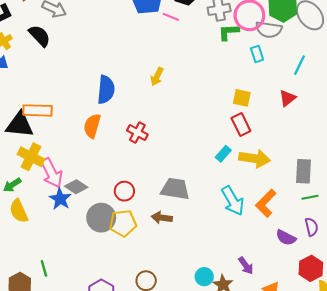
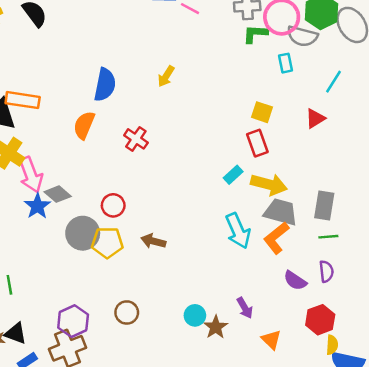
gray trapezoid: (175, 189) -> (281, 212), moved

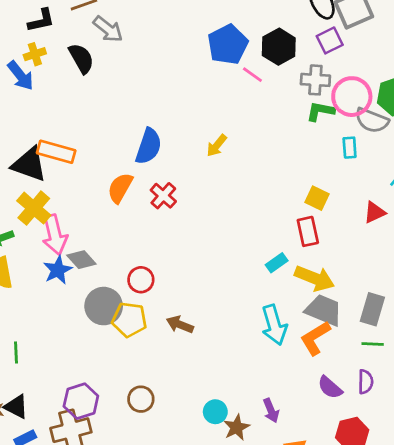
red cross: (136, 139) -> (163, 196), moved

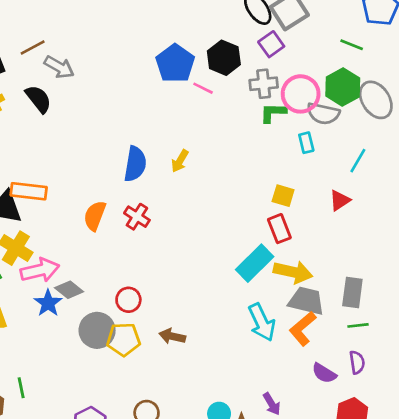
blue semicircle: (149, 146) -> (135, 164), moved
pink arrow: (55, 235) -> (40, 270), turned -81
cyan rectangle: (277, 263) -> (255, 263), size x1.8

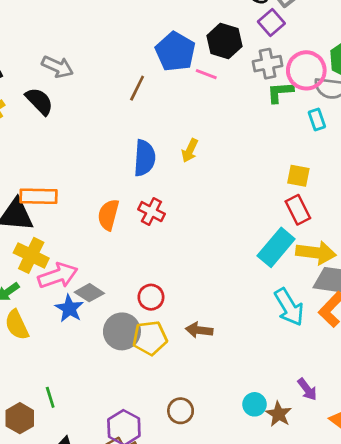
brown line: (33, 48) -> (137, 88), moved, turned -30

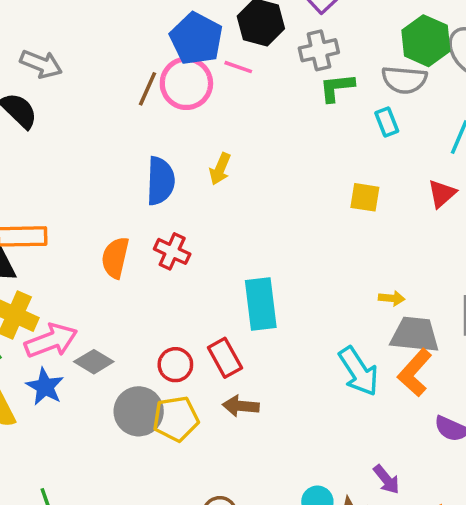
pink circle: (306, 70) -> (186, 83), moved
red rectangle: (298, 210) -> (225, 358), moved
cyan rectangle: (276, 247) -> (261, 304), moved, turned -45
yellow arrow: (316, 253) -> (392, 298), size x0.5
blue star: (69, 308) -> (45, 387), moved

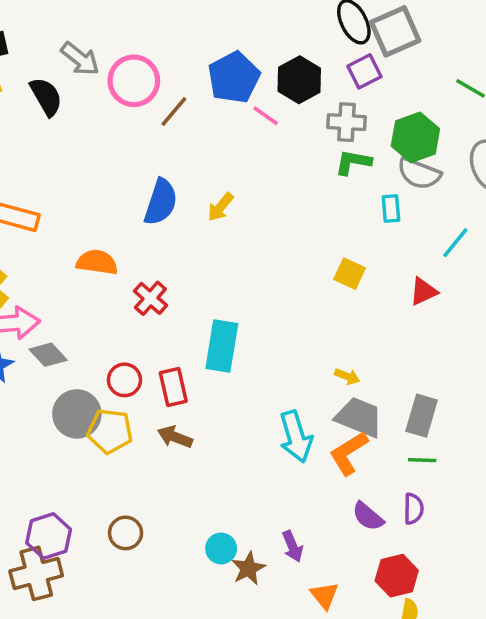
green hexagon: (426, 41) -> (415, 137), moved
pink circle: (186, 83) -> (134, 81), moved
red cross: (172, 251) -> (150, 298), moved
orange semicircle: (115, 258) -> (97, 262), turned 69

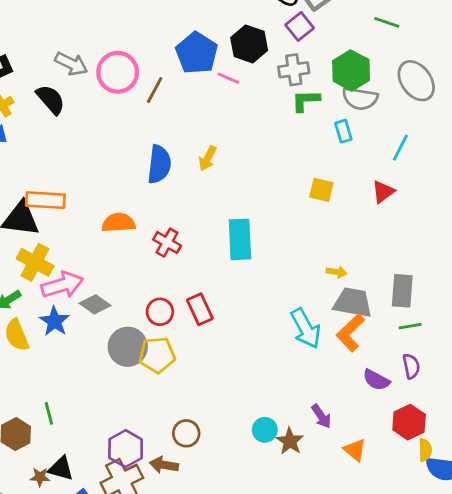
cyan rectangle: (222, 346) -> (240, 239), moved
brown arrow: (175, 437) -> (164, 465), moved

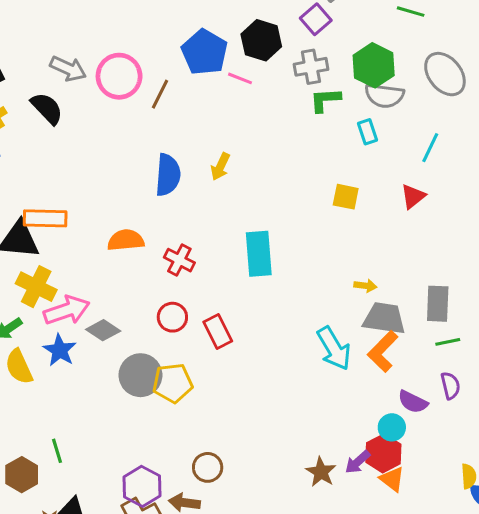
red circle: (160, 312) -> (172, 317), moved
purple arrow: (321, 416) -> (358, 462), moved, turned 85
red hexagon: (409, 422) -> (383, 453), moved
cyan circle: (265, 430) -> (392, 427), moved

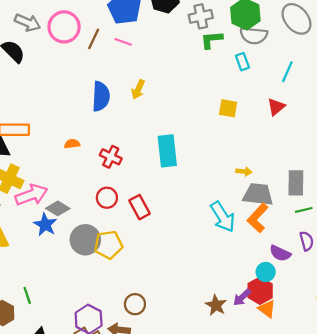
pink line: (240, 78) -> (123, 42), moved
orange semicircle: (126, 240) -> (72, 144), size x0.6
blue star: (60, 350) -> (45, 225), moved

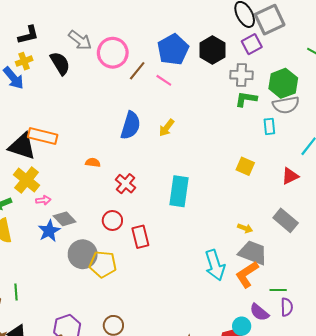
gray semicircle: (254, 36) -> (286, 105), turned -30
gray rectangle: (296, 183) -> (286, 220), moved, turned -65
pink arrow: (31, 195) -> (43, 200), size x0.5
green line: (304, 210) -> (278, 290), moved

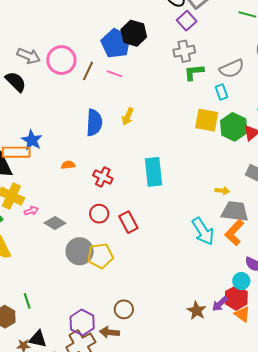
black hexagon: (212, 50) -> (134, 33), moved
green hexagon: (283, 83) -> (234, 127), moved
yellow square: (245, 166) -> (207, 120), moved, size x1.4
blue star: (49, 231) -> (32, 140), moved

